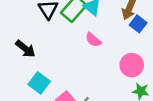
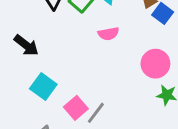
pink semicircle: (93, 40) -> (108, 34), turned -49

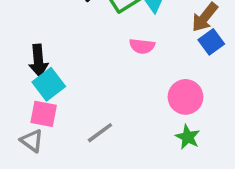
black arrow: (26, 45) -> (38, 61), moved, turned 30
pink square: (76, 108) -> (44, 114), moved, turned 35

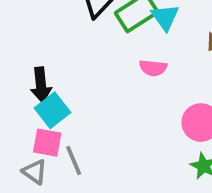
gray line: (100, 133) -> (74, 160), moved, turned -76

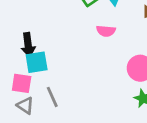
cyan square: (52, 110) -> (37, 62), turned 30
pink square: (47, 143) -> (22, 83), moved

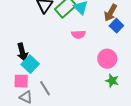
cyan square: (37, 62) -> (30, 64), turned -30

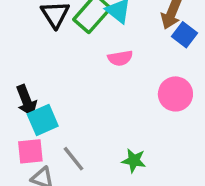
cyan square: (30, 64) -> (43, 120), turned 30
green star: (112, 81) -> (134, 161), moved

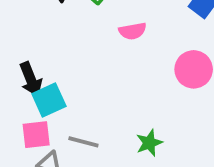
gray line: (74, 159) -> (83, 142), turned -36
green star: (134, 161) -> (149, 143), turned -30

